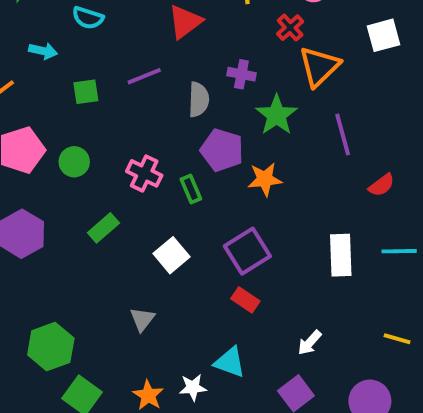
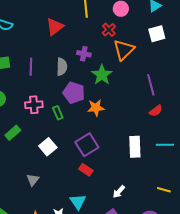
purple line: (144, 76) -> (31, 67), moved, turned -66
purple line: (343, 135) -> (151, 85), moved
pink cross: (144, 173) -> (34, 105), turned -30
cyan triangle: (230, 362) -> (78, 202), turned 36

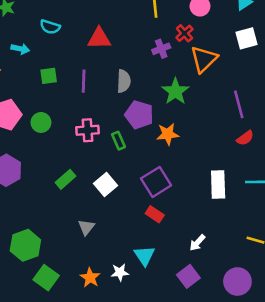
red triangle: (55, 27) -> (99, 38), moved, turned 36
purple cross: (84, 54) -> (161, 49), moved, turned -32
green rectangle: (13, 133) -> (66, 179), moved

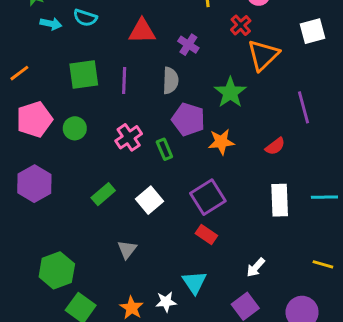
cyan arrow: (20, 49) -> (51, 24), moved
purple cross: (161, 49) -> (188, 45), moved, turned -36
green square: (49, 76) -> (84, 75), size x1.5
pink cross: (88, 130) -> (129, 137), turned -30
red semicircle: (245, 138) -> (275, 146), moved

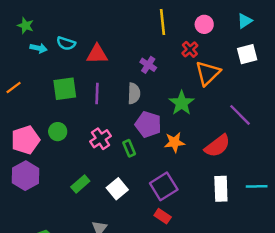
red triangle: (142, 31) -> (97, 54), moved
purple line: (304, 107) -> (240, 115), turned -30
pink pentagon: (34, 119) -> (26, 140), moved
red semicircle: (275, 146) -> (217, 146), size x1.6

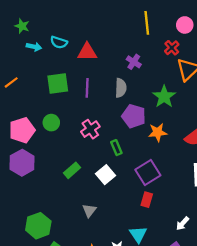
green rectangle: (129, 148) -> (116, 148), moved
red rectangle: (163, 216) -> (147, 200), turned 72

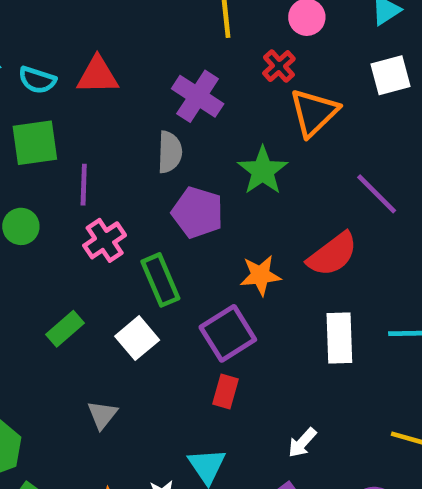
cyan semicircle: (59, 42) -> (37, 80), moved
purple cross: (134, 62) -> (198, 96), size x1.5
purple line: (87, 88) -> (84, 185), moved
orange star: (158, 132) -> (260, 275), moved
green rectangle: (116, 148) -> (160, 280), size x1.5

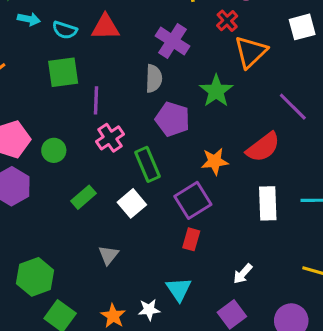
green circle: (21, 226) -> (54, 150), moved

